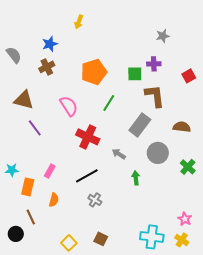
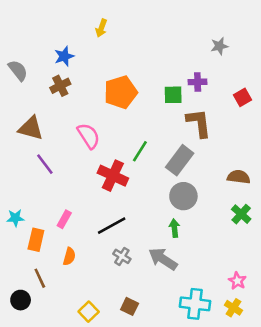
gray star: (163, 36) -> (219, 46), moved
green line: (109, 103) -> (140, 151), moved
brown semicircle: (182, 127) -> (239, 177), moved
gray circle: (158, 153) -> (183, 196), moved
gray arrow: (119, 154) -> (163, 259), moved, size x1.6

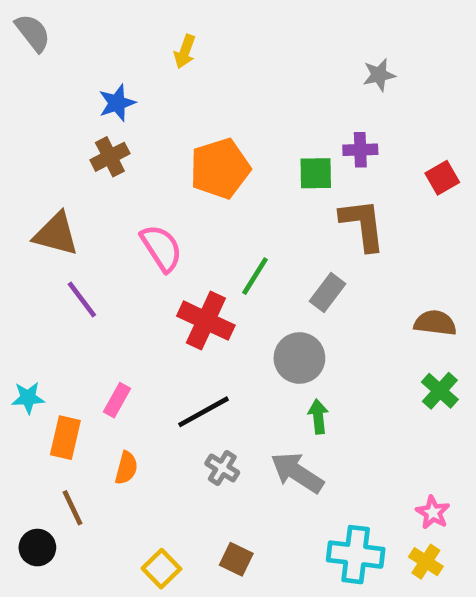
gray star: (219, 46) -> (379, 75), moved
gray semicircle: (18, 70) -> (33, 33), moved
gray rectangle: (180, 160) -> (328, 292), size x0.7
gray circle: (183, 196) -> (299, 358), moved

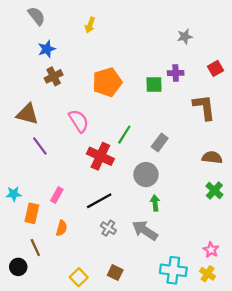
gray semicircle: (33, 33) -> (36, 16), moved
blue star: (117, 103) -> (47, 49), moved
red square: (442, 178) -> (216, 68), moved
brown L-shape: (363, 225) -> (204, 107), moved

